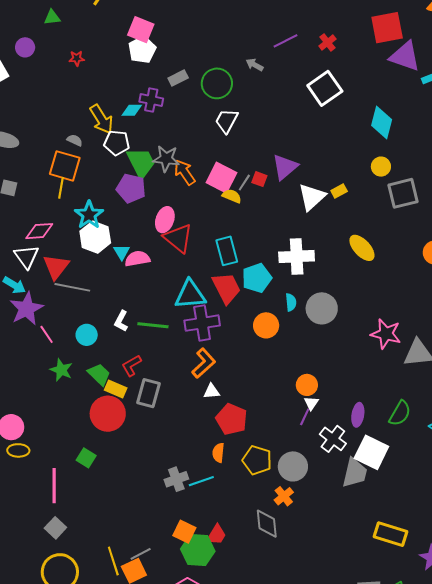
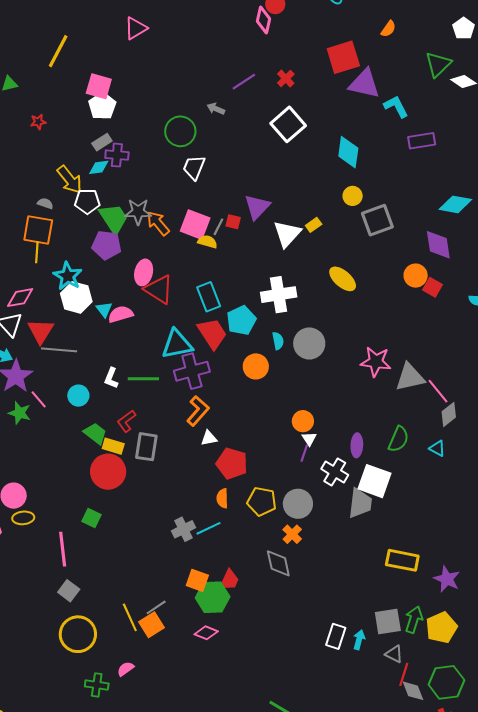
gray rectangle: (178, 78) -> (102, 142), moved
green star: (61, 370) -> (20, 413), moved

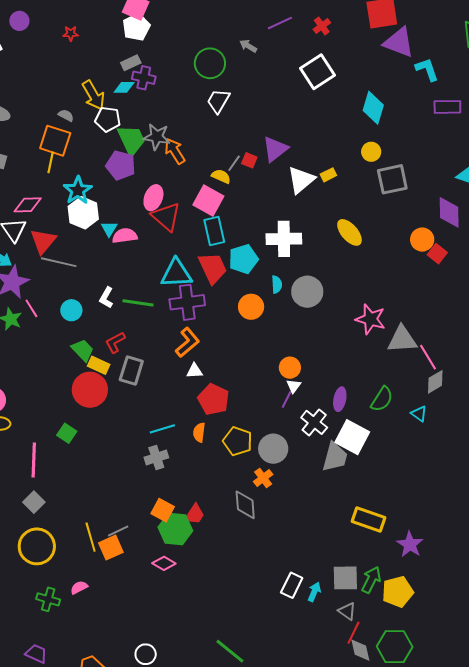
pink square: (195, 225) -> (208, 201), moved
cyan line: (209, 528) -> (162, 429), moved

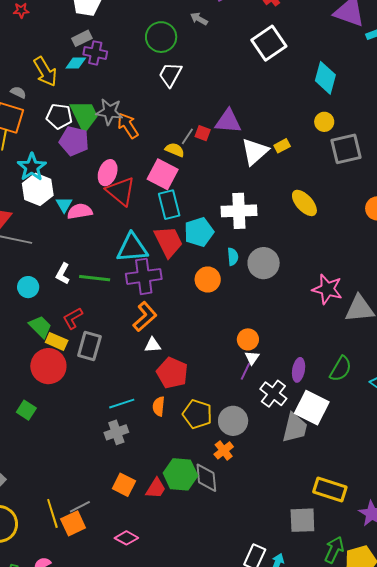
white pentagon: (108, 119) -> (59, 116), moved
purple triangle: (275, 149) -> (228, 121), turned 44
green hexagon: (175, 529) -> (180, 474), moved
gray square: (345, 578) -> (302, 520), moved

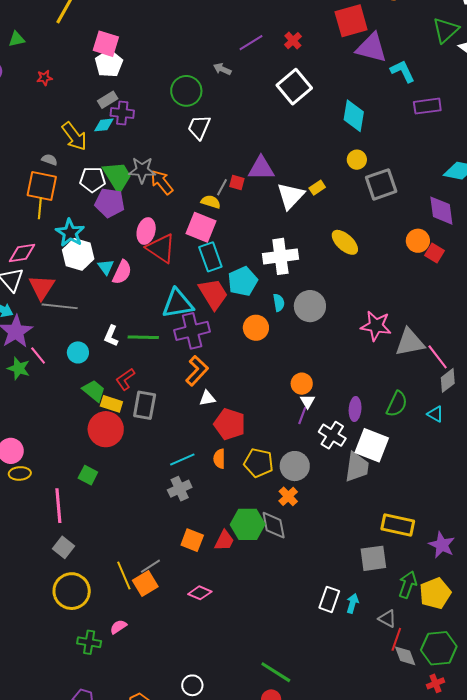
pink semicircle: (80, 211) -> (122, 272), turned 130

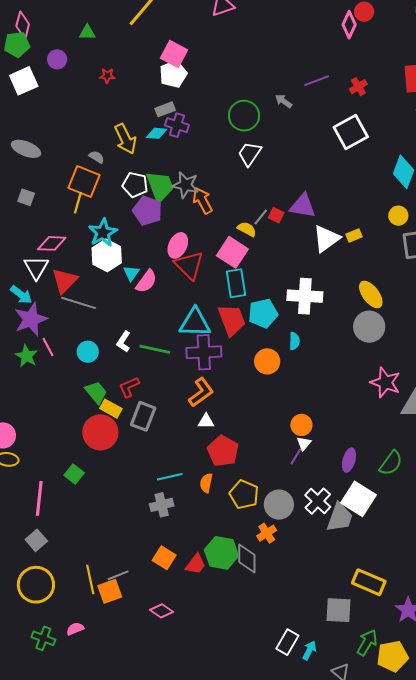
gray circle: (310, 306) -> (369, 327), moved
white cross: (332, 435) -> (318, 501), moved

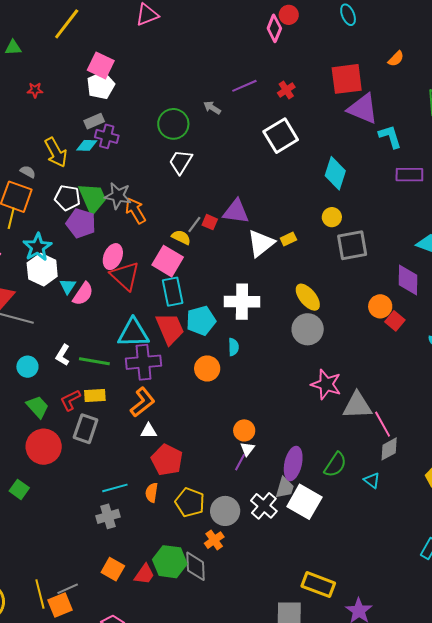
yellow rectangle: (111, 409) -> (95, 395), moved, turned -30
purple ellipse: (349, 460) -> (293, 464), size x1.4
gray trapezoid: (340, 517) -> (285, 488), moved, size x0.7

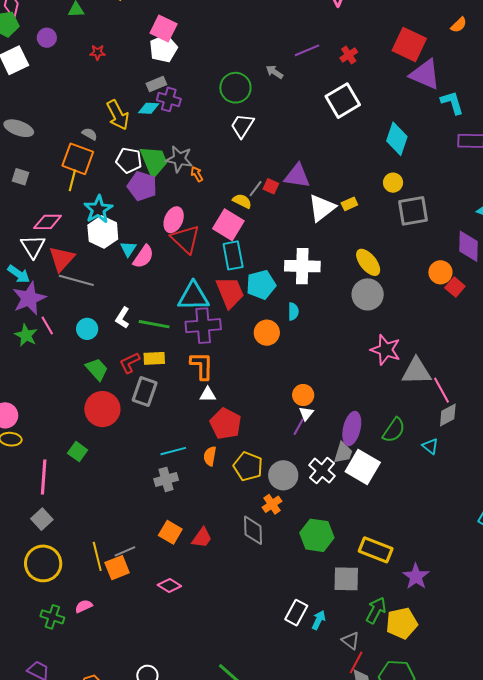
red square: (347, 79) -> (409, 45), turned 32
orange arrow: (136, 211) -> (197, 174), size x0.6
orange L-shape: (143, 402) -> (202, 366), turned -52
green hexagon: (170, 562) -> (317, 535), moved

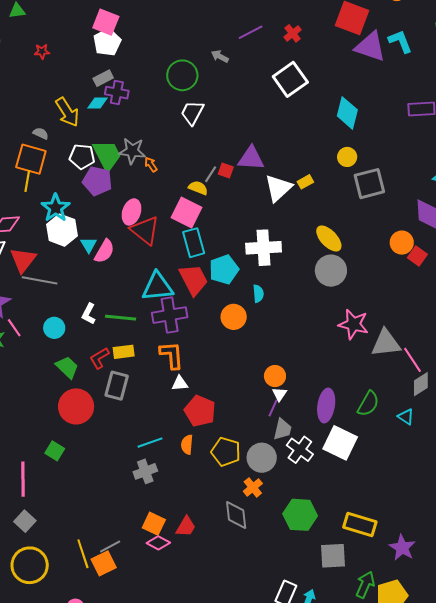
cyan L-shape: (452, 103) -> (400, 41), moved
gray trapezoid: (343, 453) -> (282, 429), moved
pink diamond: (169, 585) -> (158, 543), moved

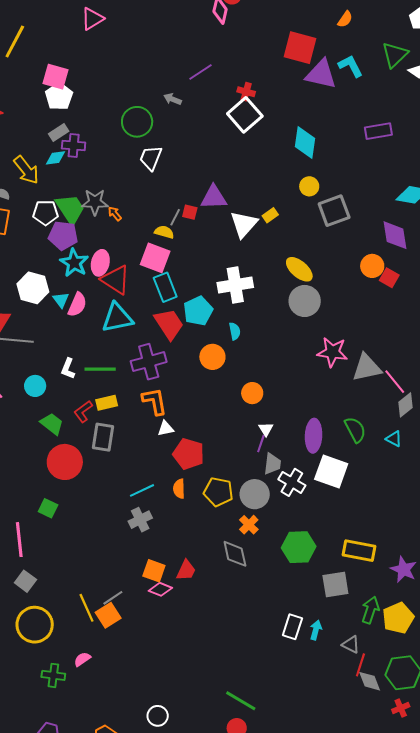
red cross: (293, 33) -> (246, 92), moved, turned -30
cyan star: (56, 208) -> (74, 263), moved
cyan triangle: (157, 287) -> (117, 318), moved
orange circle: (275, 376) -> (252, 393), moved
green semicircle: (368, 404) -> (355, 430), turned -52

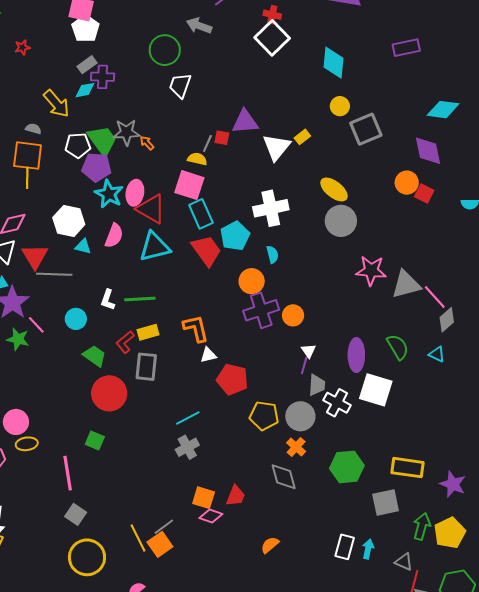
gray arrow: (172, 99) -> (199, 26), size x1.4
cyan triangle: (61, 300) -> (83, 246), moved, turned -36
purple cross: (149, 362) -> (261, 310), moved
orange semicircle: (179, 489) -> (270, 545), moved, turned 54

